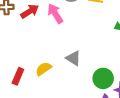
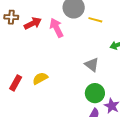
gray triangle: (73, 58) -> (92, 65), moved

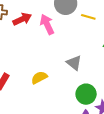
gray triangle: (92, 65) -> (74, 63), moved
yellow semicircle: (40, 78) -> (39, 78), moved

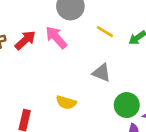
yellow line: (88, 17) -> (105, 32), moved, turned 32
yellow semicircle: (39, 78) -> (66, 102), turned -119

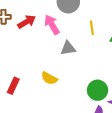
yellow line: (105, 32) -> (92, 28), turned 40
gray triangle: (102, 73) -> (68, 48), moved, turned -42

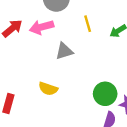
pink arrow: (52, 25) -> (42, 27), turned -66

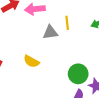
yellow line: (88, 24) -> (67, 23), moved

